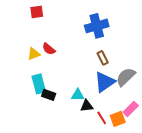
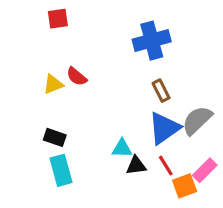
cyan rectangle: (39, 84) -> (61, 170), moved
black rectangle: (49, 95) -> (55, 137), moved
red line: (102, 118) -> (166, 166), moved

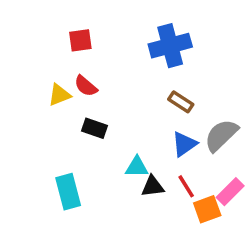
red square: (58, 19) -> (80, 40), moved
brown rectangle: (161, 91) -> (181, 102), turned -30
blue triangle: (164, 128) -> (184, 144), size x0.7
black rectangle: (55, 137) -> (95, 128), moved

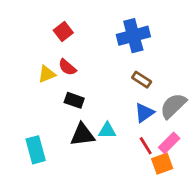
red square: (80, 40) -> (63, 32), turned -30
black triangle: (153, 186) -> (82, 135), moved, size x1.4
cyan rectangle: (68, 192) -> (36, 150), moved
pink rectangle: (230, 192) -> (169, 143), moved

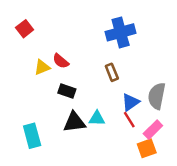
red square: (63, 32) -> (25, 29), moved
brown rectangle: (142, 80) -> (112, 72), moved, turned 35
gray semicircle: (173, 106) -> (157, 96), turned -35
red line: (146, 146) -> (129, 120), moved

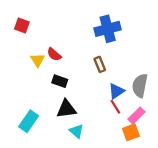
red square: (25, 29) -> (22, 26), turned -32
yellow triangle: (42, 67) -> (38, 60), turned -40
cyan triangle: (97, 118) -> (76, 131), moved, turned 40
cyan rectangle: (32, 136) -> (29, 121), turned 50

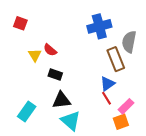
brown rectangle: (100, 64) -> (116, 59), moved, size x1.6
gray semicircle: (140, 86) -> (129, 42), moved
cyan triangle: (76, 131) -> (71, 121), size x1.5

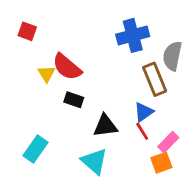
red semicircle: (50, 50) -> (67, 67), size x1.6
black triangle: (61, 100) -> (105, 126), moved

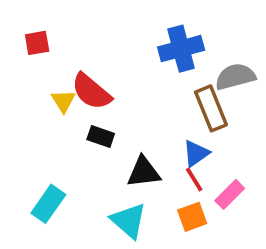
red square: (27, 31) -> (37, 43), turned -30
gray semicircle: (172, 56) -> (235, 77), turned 64
orange square: (161, 163) -> (192, 217), moved

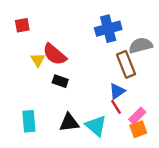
black triangle: (144, 172) -> (69, 122), moved
cyan rectangle: (48, 204) -> (29, 121), turned -40
orange square: (192, 217) -> (138, 129), moved
cyan triangle: (129, 221) -> (96, 126), moved

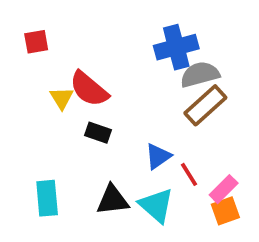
gray semicircle: (141, 45) -> (200, 74), moved
brown rectangle: (126, 64) -> (205, 105), turned 70
blue triangle: (117, 91) -> (158, 156), moved

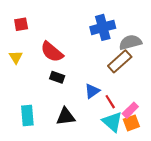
gray semicircle: (200, 74) -> (130, 42), moved
yellow triangle: (62, 98) -> (16, 57), moved
cyan triangle: (156, 205) -> (112, 122), moved

